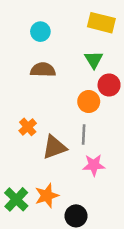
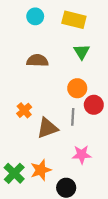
yellow rectangle: (101, 23) -> (74, 20), moved
cyan circle: (40, 32) -> (35, 16), moved
red circle: (109, 85) -> (94, 105), moved
pink star: (94, 165) -> (82, 155), moved

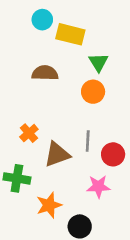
yellow rectangle: (74, 20) -> (70, 34), moved
orange circle: (77, 88) -> (93, 92), moved
red circle: (94, 105) -> (113, 154), moved
green cross: (14, 173) -> (17, 178), moved, turned -35

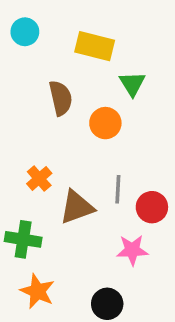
cyan circle: (42, 20) -> (25, 32), moved
brown semicircle: (45, 73) -> (61, 98), turned 75
orange circle: (93, 92) -> (105, 123), moved
orange star: (49, 205) -> (37, 291), moved, turned -30

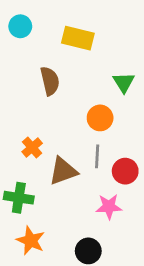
green triangle: (132, 84) -> (124, 82), moved
orange circle: (105, 123) -> (100, 118), moved

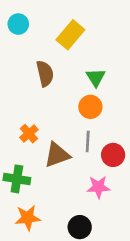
yellow rectangle: (78, 38) -> (70, 35), turned -64
green triangle: (124, 82) -> (96, 77), moved
orange star: (31, 241) -> (28, 218), turned -30

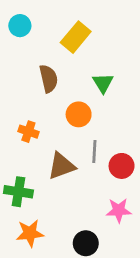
orange circle: (90, 107) -> (79, 114), moved
orange cross: (29, 134) -> (28, 132), moved, turned -30
pink star: (98, 187) -> (119, 210), moved

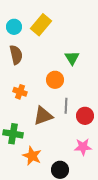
cyan circle: (20, 26) -> (14, 27), moved
yellow rectangle: (76, 37) -> (41, 25), moved
brown semicircle: (49, 79) -> (16, 55), moved
orange star: (30, 233) -> (32, 156), moved, turned 30

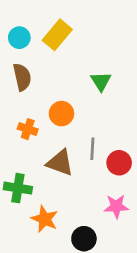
orange circle: (55, 80) -> (61, 114), moved
brown triangle: (43, 116) -> (60, 163), turned 40

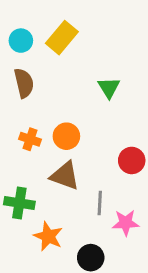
orange circle: (61, 114) -> (66, 136), moved
gray line: (92, 149) -> (100, 203), moved
red circle: (119, 163) -> (132, 160), moved

